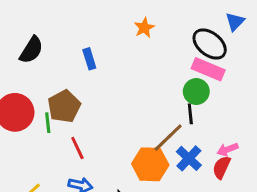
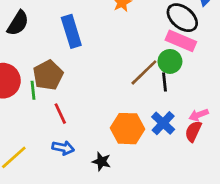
blue rectangle: (89, 59) -> (71, 31), size x1.6
brown line: (168, 138) -> (144, 72), moved

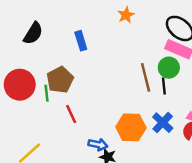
blue rectangle: (71, 31) -> (81, 41), size x0.7
brown line: (144, 72) -> (146, 77), turned -60
blue arrow: (63, 148) -> (98, 145), moved

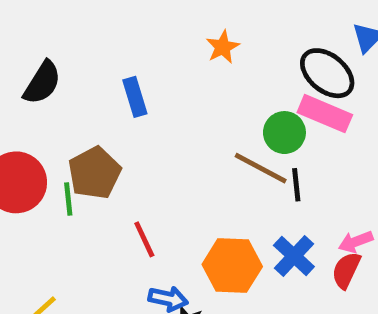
green circle: (169, 68) -> (284, 133), moved
brown line: (146, 77) -> (261, 168), turned -48
red line: (71, 114) -> (144, 239), moved

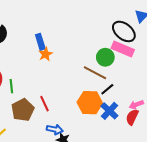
orange star: (223, 47) -> (45, 54), moved
brown pentagon: (94, 173) -> (23, 110), moved
black line: (296, 185) -> (107, 89), moved, turned 56
orange hexagon: (232, 266) -> (90, 103), moved

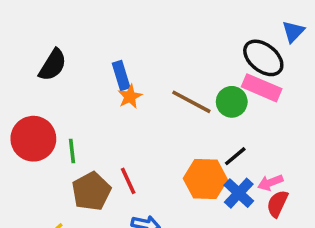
brown line: (95, 73) -> (191, 102), moved
pink arrow: (136, 105) -> (270, 183), moved

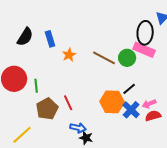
black ellipse: (263, 58) -> (145, 33), turned 55
blue rectangle: (121, 75) -> (50, 39), moved
red semicircle: (277, 204) -> (153, 116), turned 49

